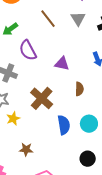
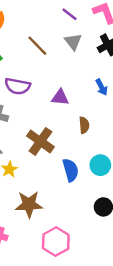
purple semicircle: (28, 50) -> (18, 86), turned -45
brown star: (26, 149) -> (29, 204), size x1.6

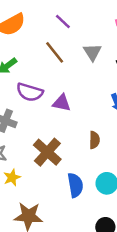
purple line: (69, 14) -> (63, 22), moved
purple triangle: (60, 97) -> (62, 103), moved

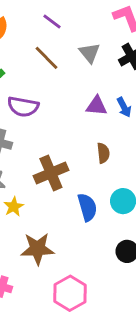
purple triangle: (62, 103) -> (97, 106), moved
brown cross: (47, 152) -> (51, 173), turned 32

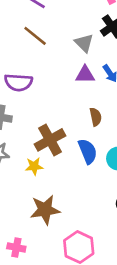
gray triangle: (90, 53) -> (84, 43), moved
yellow star: (14, 207) -> (34, 166), moved, turned 30
blue semicircle: (87, 207) -> (88, 151), moved

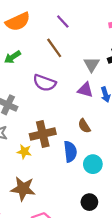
purple semicircle: (18, 82) -> (44, 83), moved
brown semicircle: (96, 117) -> (84, 126), turned 144

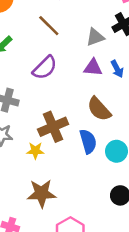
gray triangle: (92, 64) -> (95, 37), turned 49
purple semicircle: (44, 83) -> (45, 68), turned -55
brown semicircle: (84, 126) -> (99, 109), size x1.5

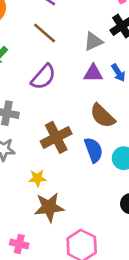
yellow star: (35, 151) -> (37, 178), moved

